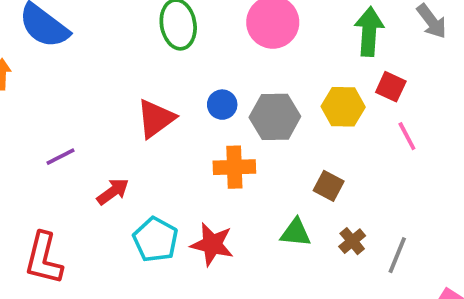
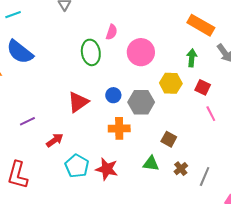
green arrow: (369, 32) -> (192, 58), size x0.7
yellow hexagon: (343, 107) -> (171, 83), moved

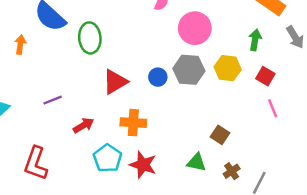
green ellipse: (91, 52) -> (90, 38), moved
gray hexagon: (141, 102) -> (189, 70), moved
orange cross: (119, 128) -> (133, 123), moved

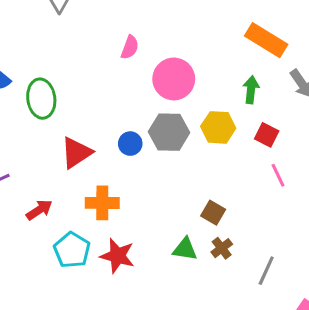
brown cross: (232, 171) -> (222, 248), moved

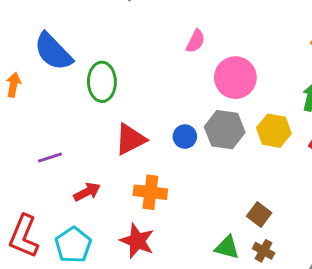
brown cross: (222, 248) -> (264, 251), turned -30
cyan pentagon: (72, 250) -> (73, 245), moved
red star: (117, 256) -> (137, 241), moved

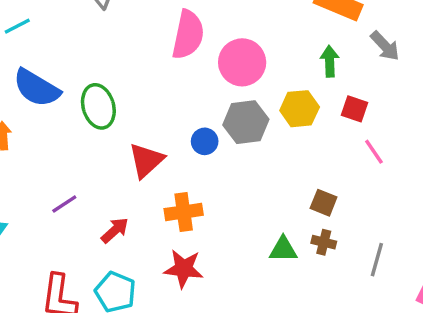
pink semicircle: (196, 41) -> (188, 35), size x1.8
brown square: (259, 214) -> (324, 203), moved

